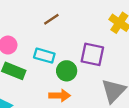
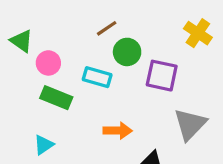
green circle: (67, 71) -> (127, 52), moved

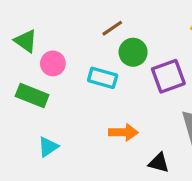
purple square: (162, 76) -> (168, 76), turned -32
green rectangle: (56, 98) -> (32, 96), moved

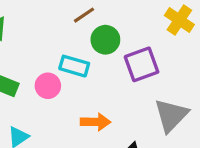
pink circle: (53, 63) -> (48, 86), moved

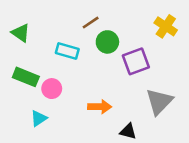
cyan rectangle: (74, 66) -> (67, 51), moved
pink circle: (48, 86) -> (52, 89), moved

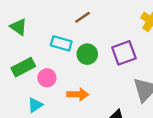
green circle: (107, 42) -> (87, 54), moved
green rectangle: (26, 77) -> (23, 67), turned -50
orange arrow: (100, 107) -> (78, 94), moved

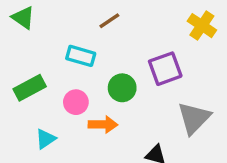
green triangle: (18, 27) -> (23, 18), moved
green circle: (87, 54) -> (122, 88), moved
pink circle: (47, 78) -> (76, 102), moved

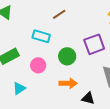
orange arrow: (103, 124) -> (68, 83), moved

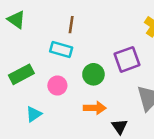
brown line: (59, 14) -> (71, 25), moved, turned -48
black triangle: (88, 98) -> (120, 127), turned 40

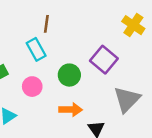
cyan rectangle: (61, 49) -> (36, 49), turned 45
purple square: (127, 59) -> (104, 60), turned -30

